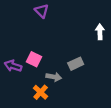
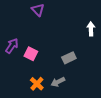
purple arrow: (13, 66) -> (12, 46), moved, turned 105
gray arrow: (54, 77) -> (58, 82), moved, turned 144

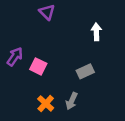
white arrow: (91, 29) -> (96, 32), moved
gray arrow: (58, 82) -> (72, 101), turned -40

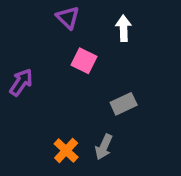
white arrow: (96, 32) -> (124, 28), moved
pink square: (38, 66) -> (84, 61), moved

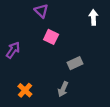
white arrow: (124, 28) -> (93, 17), moved
orange cross: (66, 151) -> (25, 90), moved

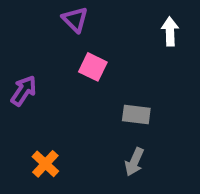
gray rectangle: (75, 63) -> (136, 114), turned 32
gray arrow: (63, 89) -> (134, 162), moved

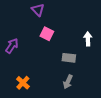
white arrow: (170, 31) -> (88, 39), moved

